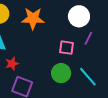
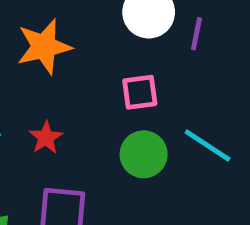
purple line: (88, 38) -> (196, 34), moved
red star: (12, 64) -> (46, 138), moved

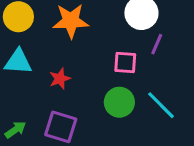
purple line: (196, 34) -> (157, 44), moved

